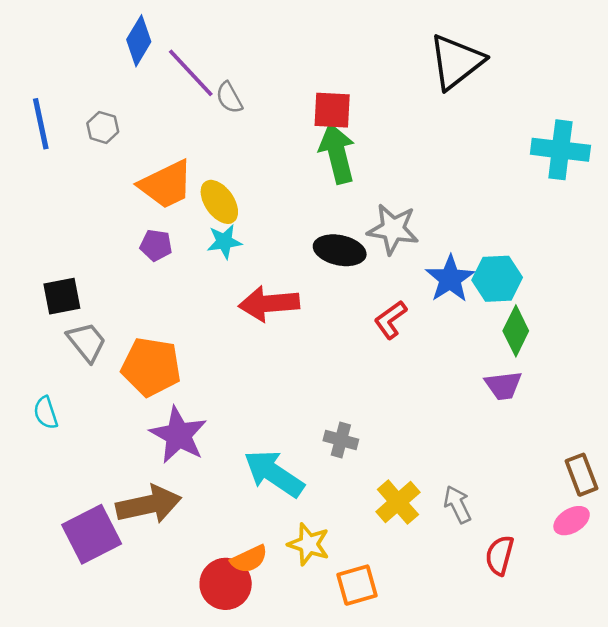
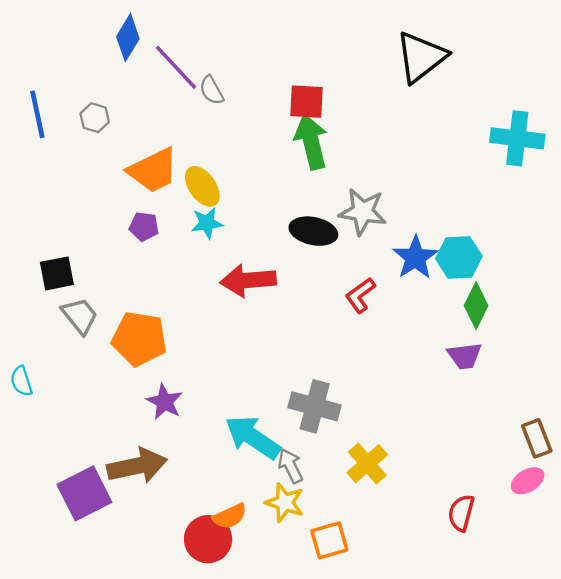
cyan semicircle: (46, 413) -> (21, 381), moved
purple star: (178, 435) -> (165, 402), size x0.7
gray cross: (341, 440) -> (315, 406), size x1.6
gray arrow: (457, 504) -> (291, 466), moved

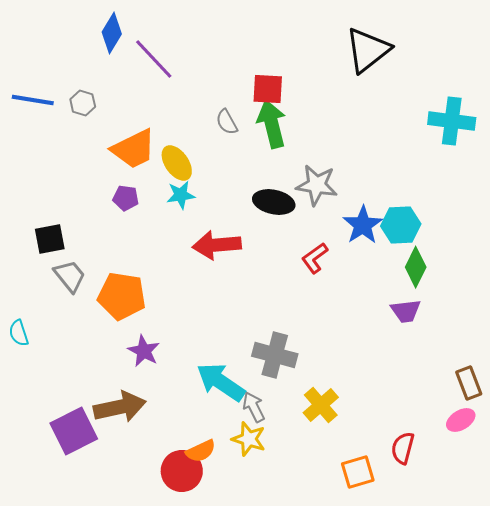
gray semicircle: (211, 90) -> (227, 122), moved
blue line: (37, 114) -> (33, 100), turned -69
orange square: (329, 540) -> (358, 472), moved

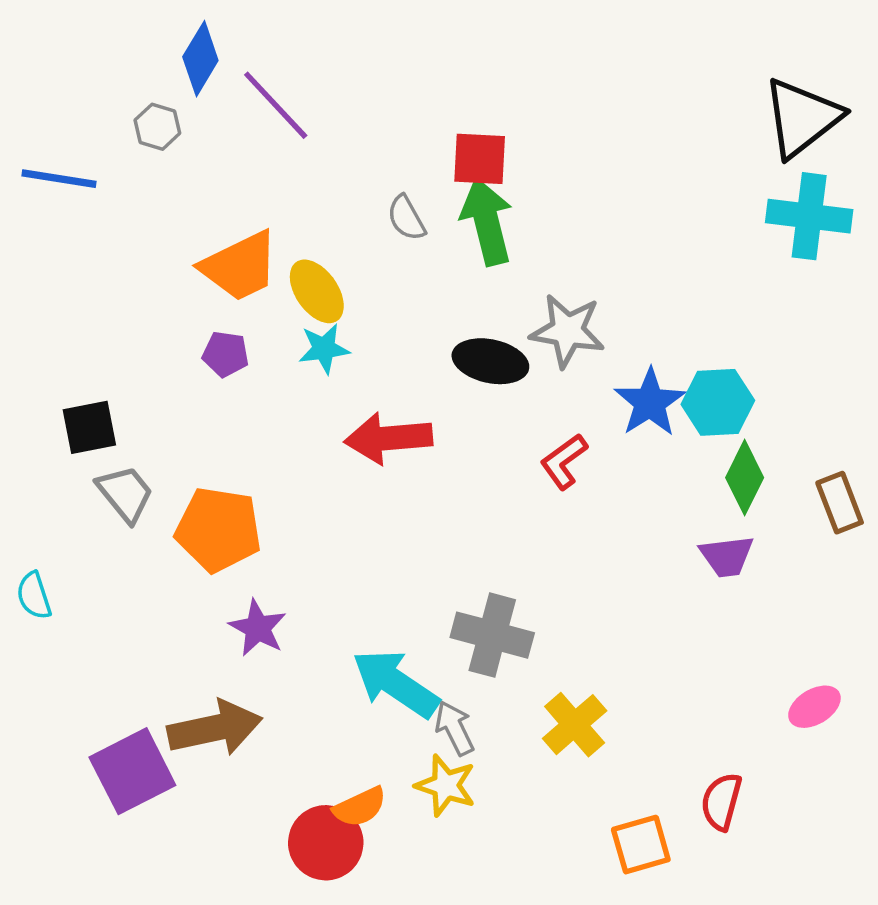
black triangle: (368, 50) -> (802, 118), moved
gray hexagon: (83, 103) -> (157, 127), moved
brown rectangle: (469, 383) -> (840, 503), moved
pink ellipse: (461, 420) -> (814, 707), moved

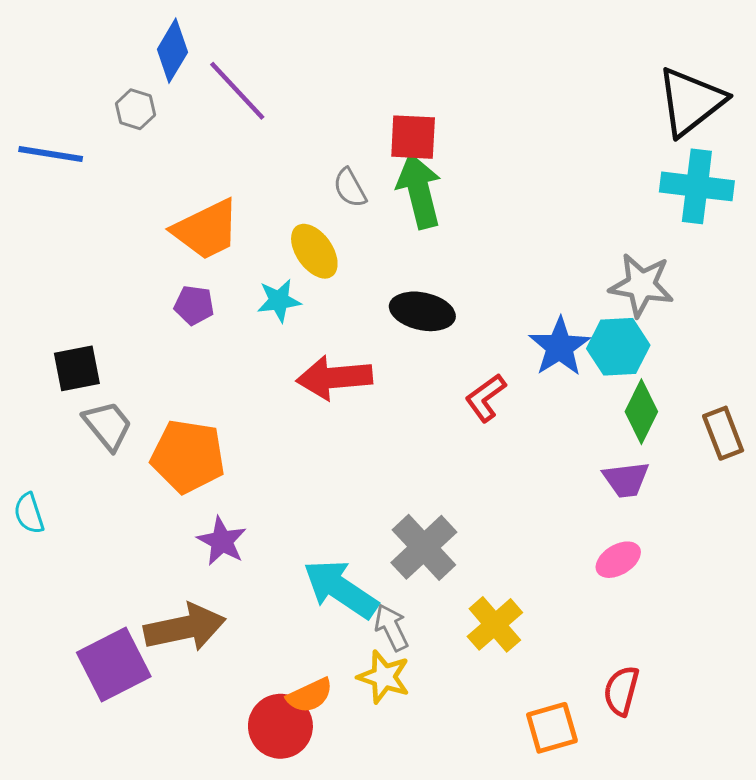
yellow ellipse: (317, 291) -> (314, 251), moved
gray star: (567, 331) -> (641, 285), moved
gray cross: (492, 635) -> (424, 547), turned 32
pink ellipse: (814, 707) -> (618, 560), moved

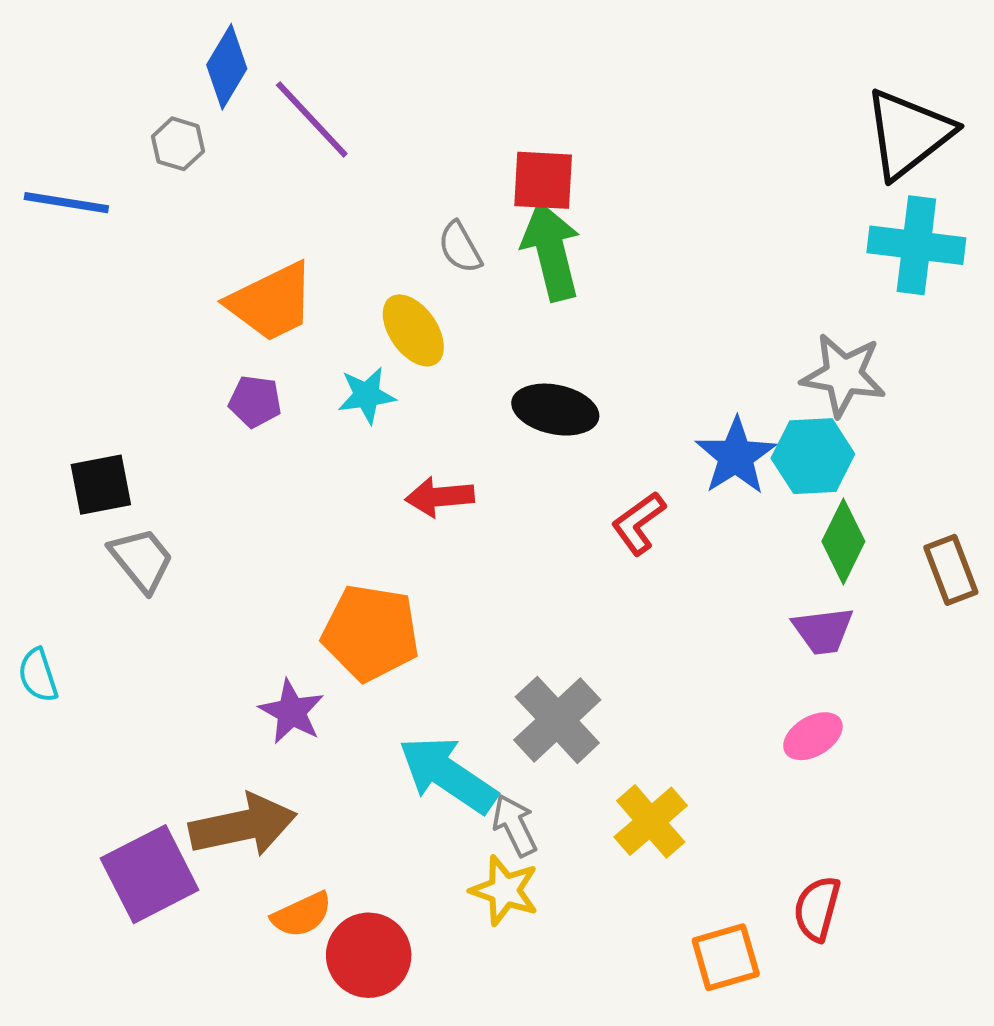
red arrow: (334, 378) -> (440, 497), size x0.7
orange pentagon: (188, 456) -> (371, 633), moved
orange semicircle: (310, 695) -> (302, 915), moved

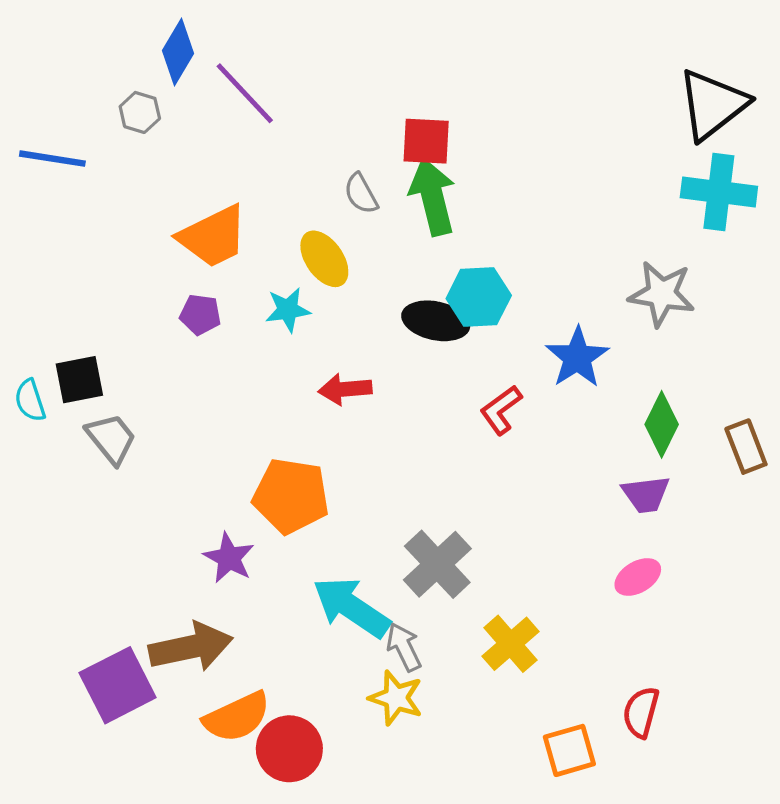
cyan hexagon: (813, 456) -> (479, 297), moved
cyan semicircle: (38, 675) -> (30, 400), moved
orange semicircle: (302, 915) -> (237, 717), size x1.4

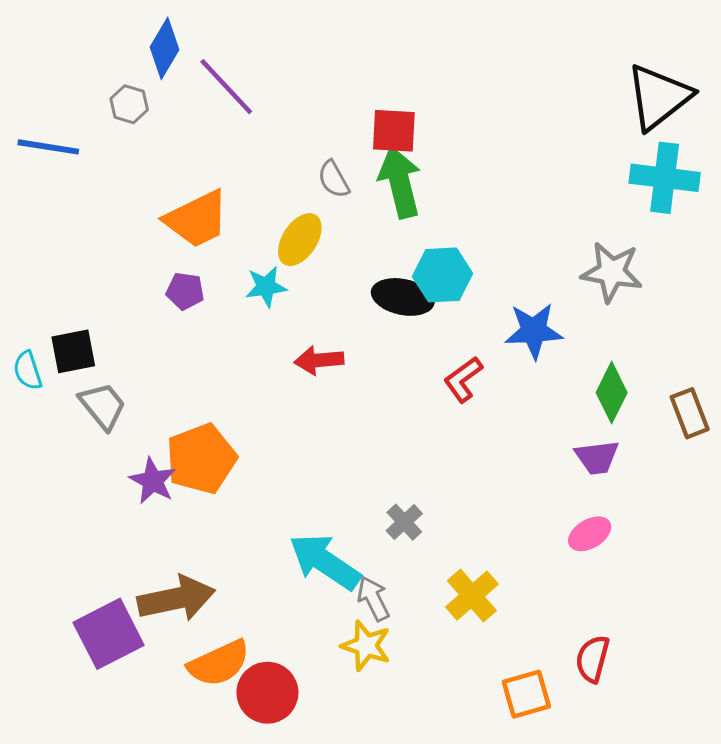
yellow ellipse: (324, 259) -> (300, 240), turned 68
blue star: (577, 357) -> (534, 331), turned 30
orange pentagon: (291, 496) -> (201, 459), moved, turned -30
purple star: (229, 558) -> (153, 481), moved
gray cross: (437, 564) -> (404, 522), size x0.6

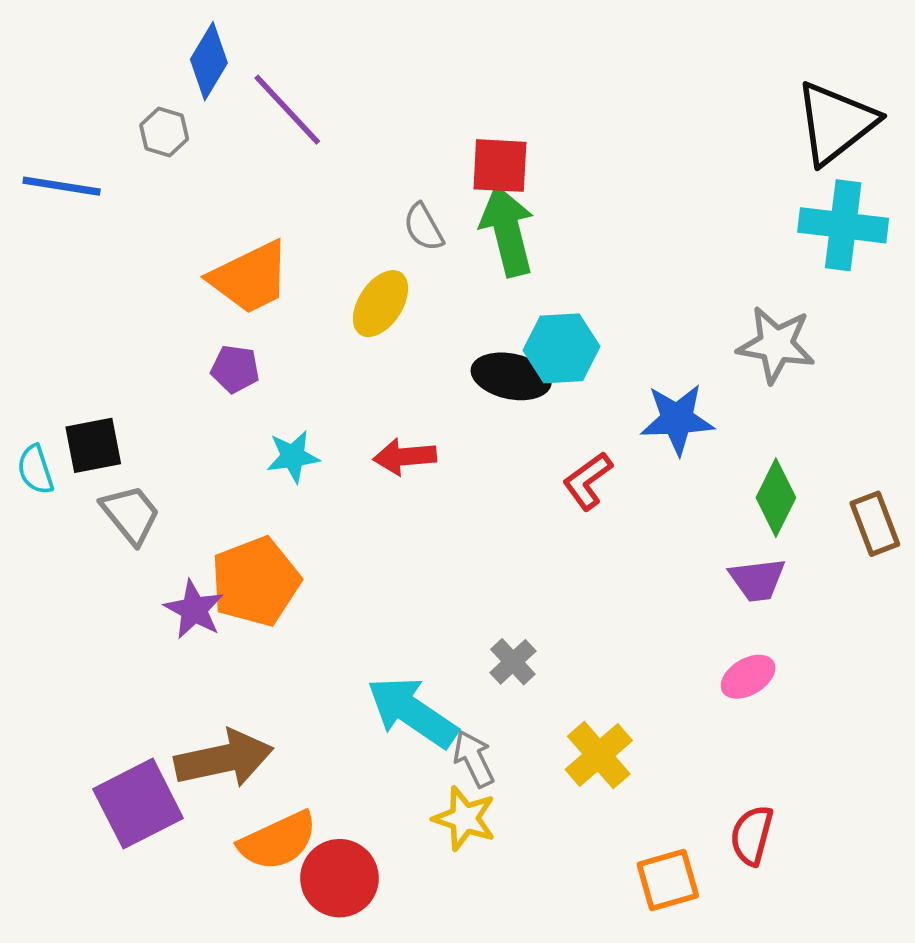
cyan star: (266, 287) -> (293, 457), moved

